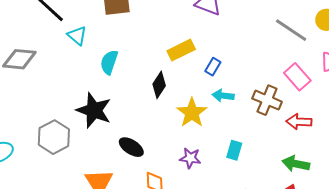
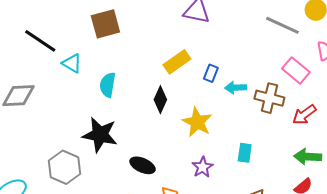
cyan arrow: (223, 96) -> (236, 88), moved
red arrow: (299, 122) -> (304, 115), turned -30
purple star: (190, 158) -> (203, 167), turned -30

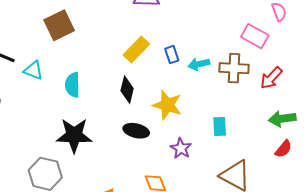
blue rectangle: (211, 73) -> (172, 55), turned -30
black ellipse: (143, 165) -> (136, 131), moved

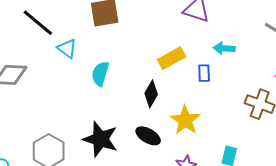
cyan arrow: (199, 64) -> (224, 48), moved
black star: (74, 135) -> (100, 139), moved

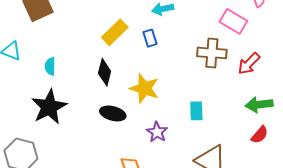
cyan semicircle: (100, 74) -> (50, 66), size x0.7
black star: (100, 139) -> (49, 107), moved, turned -30

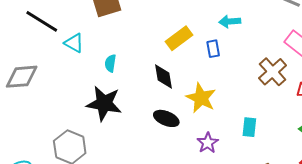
brown cross: (212, 53) -> (273, 72), turned 36
black diamond: (105, 72) -> (164, 77), turned -32
black star: (49, 107) -> (104, 103), turned 30

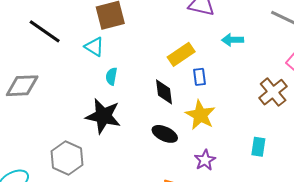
cyan triangle: (74, 43) -> (94, 47), moved
blue rectangle: (213, 49) -> (199, 77), moved
cyan rectangle: (249, 127) -> (258, 147), moved

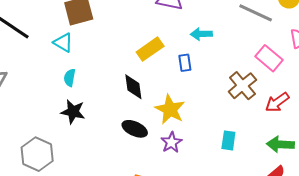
cyan semicircle: (111, 76) -> (70, 78), moved
blue rectangle: (199, 77) -> (185, 63), moved
black star: (103, 116) -> (73, 112), size x0.7
purple star: (205, 160) -> (171, 142), moved

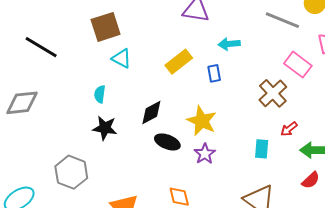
cyan triangle: (63, 43) -> (122, 58), moved
black diamond: (133, 87) -> (151, 112), moved, turned 72
red arrow: (277, 102) -> (289, 129), moved, size x0.7

